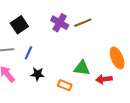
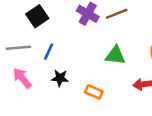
green triangle: (82, 68) -> (115, 55), moved

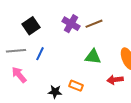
black star: (60, 78) -> (55, 92), moved

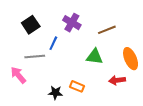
brown line: (94, 24) -> (107, 30), moved
gray line: (16, 51) -> (35, 57), moved
blue line: (40, 54) -> (53, 43), moved

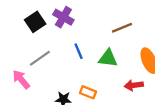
purple cross: (72, 23) -> (63, 17), moved
blue line: (53, 43) -> (79, 51), moved, turned -48
gray line: (35, 57) -> (40, 58), turned -30

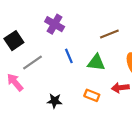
black square: (35, 22) -> (14, 41), moved
orange rectangle: (88, 92) -> (92, 95), moved

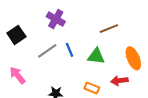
gray line: (33, 63) -> (47, 51), moved

